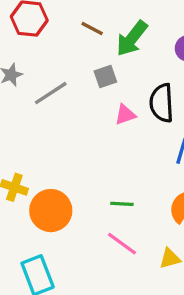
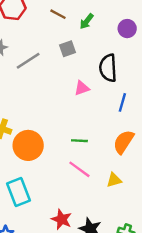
green arrow: (132, 38) -> (87, 21), size x0.6
pink triangle: (125, 115) -> (82, 88), moved

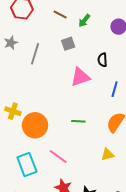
gray line: (28, 61) -> (35, 54), turned -40
black semicircle: (108, 68) -> (102, 60), size x0.6
pink triangle: (82, 88) -> (80, 77), size x1.5
pink line: (79, 169) -> (58, 156), moved

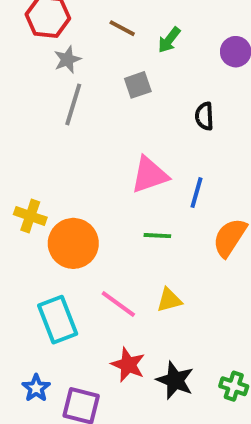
gray star: (11, 43) -> (67, 59), moved
pink triangle: (80, 77) -> (150, 175), moved
blue line: (115, 89) -> (197, 193), moved
yellow triangle: (107, 154) -> (169, 300), moved

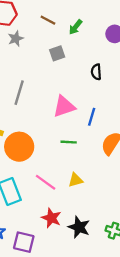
gray line: (73, 104) -> (19, 93), moved

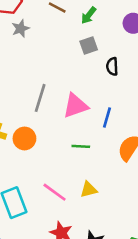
gray square: (57, 53) -> (89, 46), moved
gray line: (19, 93) -> (40, 98), moved
orange circle: (19, 147) -> (24, 138), moved, size x0.7

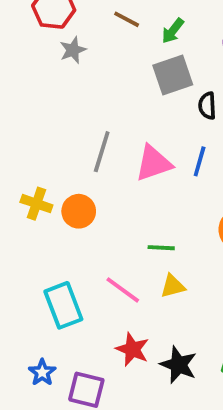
gray square: (89, 46) -> (173, 75), size x1.5
blue line: (107, 118) -> (200, 161), moved
green line: (81, 146) -> (161, 248), moved

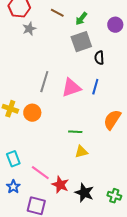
pink line: (123, 290) -> (40, 173), moved
cyan rectangle: (63, 305) -> (13, 159), moved, size x0.7
blue star: (42, 372) -> (13, 187), moved

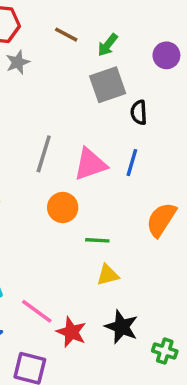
orange circle: (32, 113) -> (63, 207), moved
black star: (84, 193) -> (121, 327), moved

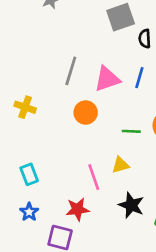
green line: (97, 240) -> (131, 131), moved
pink line: (37, 311) -> (94, 177), moved, turned 35
red star: (71, 332) -> (78, 209), moved, turned -30

